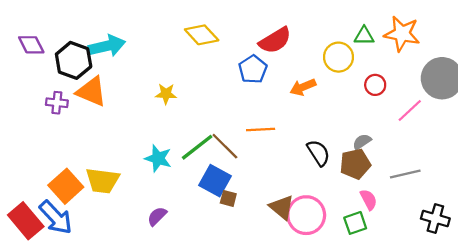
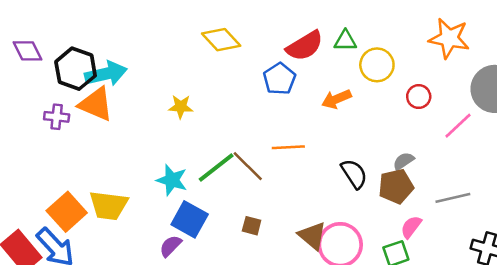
green triangle: (364, 36) -> (345, 41), moved
cyan arrow: (107, 46) -> (106, 74), moved
blue square: (215, 181) -> (190, 219), moved
pink semicircle: (369, 200) -> (411, 227), turned -115

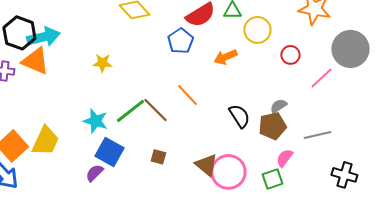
orange line: (288, 147) -> (187, 95), turned 50
yellow trapezoid: (109, 205) -> (45, 141), turned -72

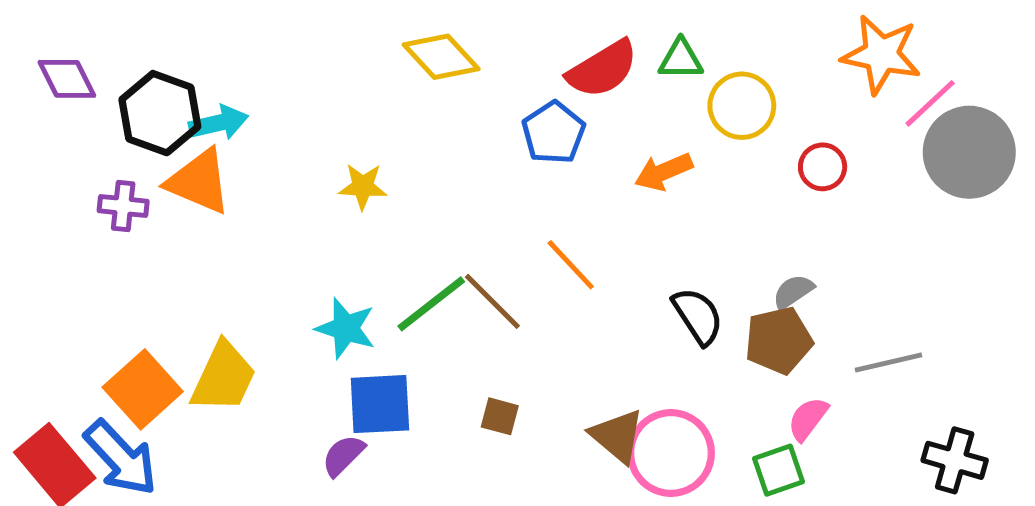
cyan arrow: (43, 37) -> (219, 123), size x0.7
pink line: (321, 78) -> (930, 103), moved
blue square: (109, 152) -> (380, 404), turned -32

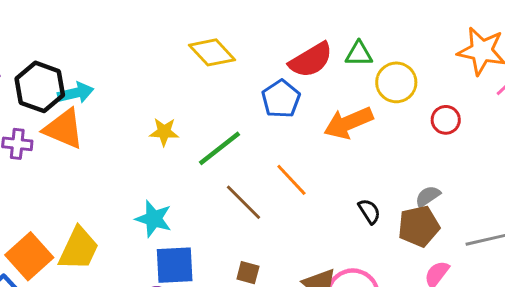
orange arrow: (664, 172) -> (348, 123), size x1.4
green line: (431, 304) -> (220, 148), moved
black semicircle: (698, 316) -> (369, 211), size x0.7

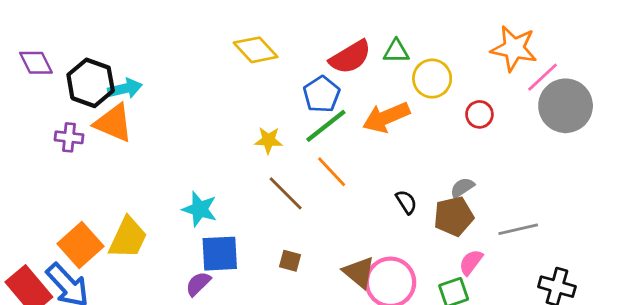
yellow star: (164, 132) -> (268, 140), moved
green line: (220, 148) -> (326, 126), moved

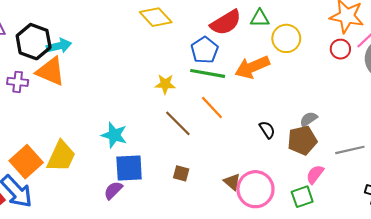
red circle: (479, 114) -> (340, 49), moved
green line: (326, 126) -> (208, 73), turned 48
brown triangle: (359, 272) -> (232, 182), size x0.7

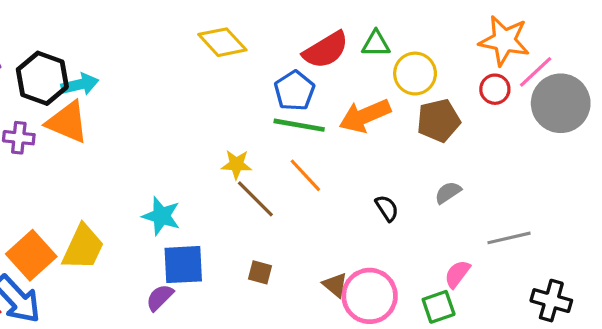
yellow star: (165, 84) -> (236, 164), moved
brown pentagon: (302, 140) -> (439, 120), moved

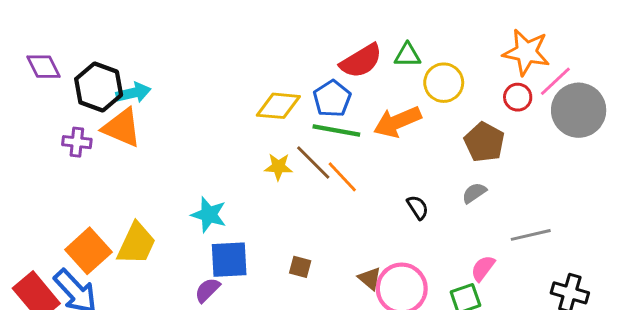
yellow diamond: (222, 42) -> (278, 106), moved, turned -42
brown pentagon: (439, 120) -> (484, 142), moved, turned -30
brown line: (255, 199) -> (313, 162), moved

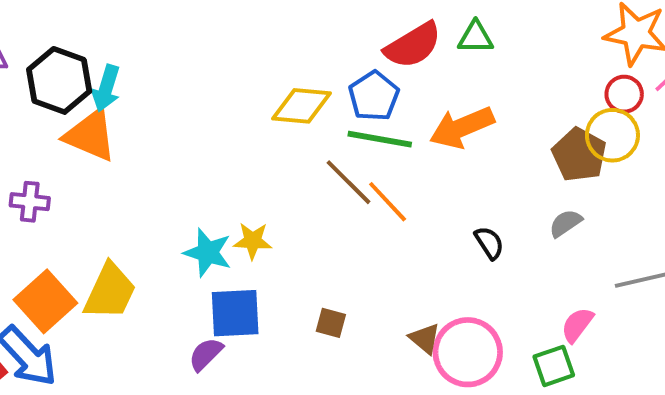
yellow circle: (444, 83) -> (612, 135), moved
cyan arrow: (133, 93) -> (106, 88), turned 120
purple cross: (77, 142) -> (30, 202), moved
yellow star: (278, 167) -> (253, 241), moved

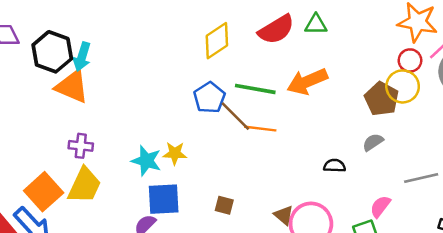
blue pentagon: (374, 96) -> (209, 98), moved
yellow diamond: (302, 106) -> (217, 41), moved, turned -39
purple cross: (30, 202) -> (81, 146), moved
orange line: (388, 202) -> (260, 129), turned -40
black semicircle: (489, 243) -> (334, 166), moved, turned -55

